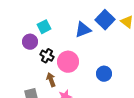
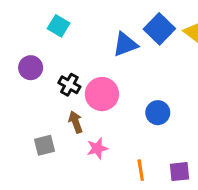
cyan square: (44, 27) -> (59, 26), moved, turned -32
purple circle: (30, 42) -> (31, 68), moved

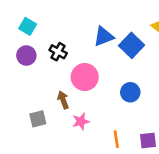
cyan square: (59, 26) -> (28, 26), moved
blue square: (159, 29) -> (132, 45), moved
black cross: (69, 85) -> (58, 52), moved

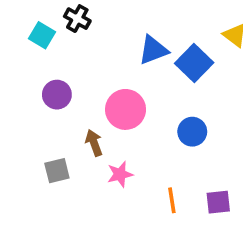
black cross: (58, 52) -> (77, 19), moved
purple circle: (26, 56) -> (57, 95), moved

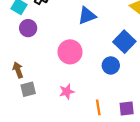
blue square: (194, 63) -> (124, 42), moved
purple circle: (57, 95) -> (28, 28), moved
brown arrow: (94, 143) -> (18, 70), moved

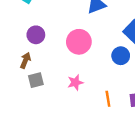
purple circle: (28, 28) -> (36, 35), moved
brown arrow: (18, 70) -> (25, 60), turned 42

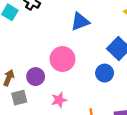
purple circle: (36, 35) -> (36, 77), moved

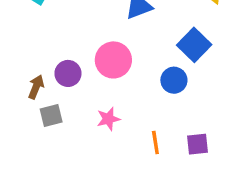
purple circle: (36, 77) -> (68, 73), moved

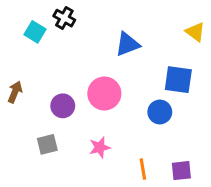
blue square: (194, 45) -> (178, 80), turned -36
brown arrow: (36, 87) -> (15, 92), moved

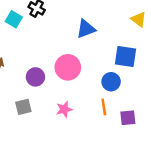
orange line: (143, 169) -> (104, 107), moved
purple square: (181, 171) -> (128, 118), moved

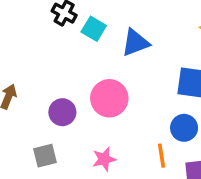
cyan square: (14, 19) -> (94, 29), moved
blue circle: (111, 82) -> (184, 128), moved

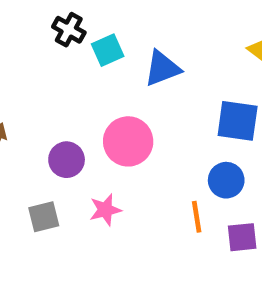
cyan square: (94, 29) -> (108, 50), turned 35
pink star: (104, 159) -> (105, 210), moved

